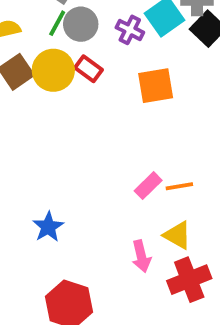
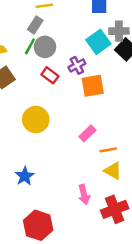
purple cross: (130, 30) -> (77, 65), moved, turned 35
yellow circle: (53, 70) -> (36, 120), moved
pink rectangle: (148, 186) -> (87, 133), moved
yellow triangle: (178, 235) -> (113, 171), moved

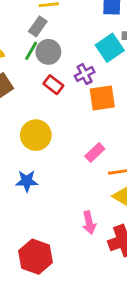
blue star: (25, 176) -> (27, 181), moved, turned 30

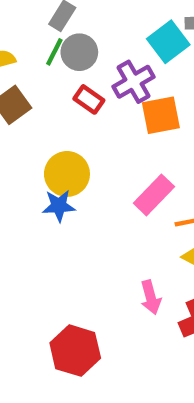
purple cross: (85, 74) -> (134, 82), size x1.4
pink rectangle: (95, 152) -> (154, 195), size x1.4
blue star: (27, 181) -> (59, 206), moved

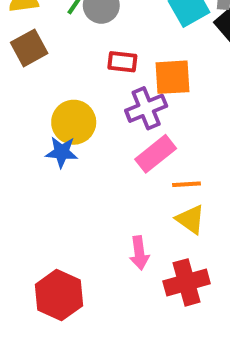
purple cross: (134, 82) -> (146, 108), moved
red rectangle: (89, 99) -> (122, 62), moved, turned -36

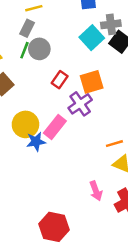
red rectangle: (122, 62) -> (60, 80), turned -49
yellow circle: (74, 122) -> (25, 124), moved
pink rectangle: (156, 154) -> (55, 127), moved

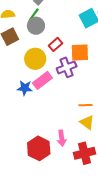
gray circle: (39, 49) -> (36, 26), moved
yellow circle: (25, 124) -> (35, 59), moved
red hexagon: (54, 227) -> (39, 148), moved

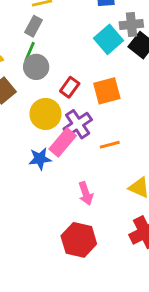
purple cross: (67, 67) -> (78, 124), moved
orange line: (85, 105) -> (110, 145), moved
pink arrow: (62, 138) -> (86, 193), moved

